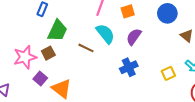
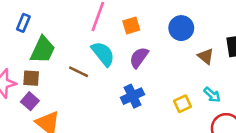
brown square: (48, 53) -> (31, 78), turned 32
purple square: (40, 78) -> (30, 101), moved

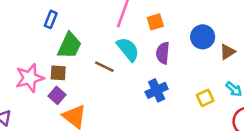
blue circle: (181, 28) -> (203, 37), moved
brown triangle: (206, 56) -> (228, 52), turned 49
purple semicircle: (139, 58) -> (163, 53), turned -30

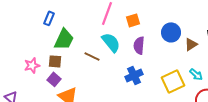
pink star: (30, 78) -> (32, 65), size x0.7
yellow square: (205, 98) -> (173, 81), size x1.6

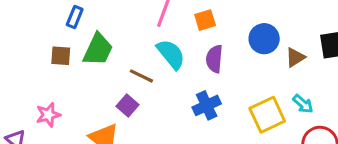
brown square: (55, 61) -> (61, 56), moved
pink star: (32, 65) -> (48, 115), moved
purple square: (54, 79) -> (127, 105), moved

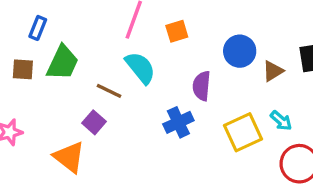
purple semicircle: (214, 59) -> (202, 86), moved

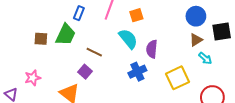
blue rectangle: (38, 28) -> (79, 13), moved
blue circle: (240, 51) -> (196, 16), moved
cyan semicircle: (140, 68) -> (128, 39), moved
cyan arrow: (281, 121) -> (205, 58), moved

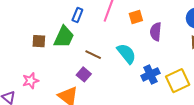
cyan semicircle: (128, 39) -> (126, 54), moved
purple semicircle: (152, 49) -> (156, 32), moved
blue cross: (137, 72) -> (150, 74), moved

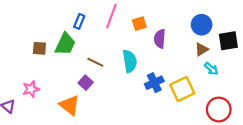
cyan semicircle: (126, 54) -> (130, 61), turned 30

